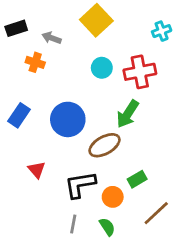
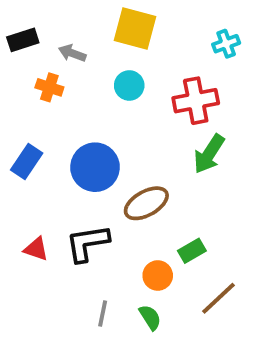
yellow square: (96, 20) -> (135, 28), turned -32
cyan circle: (102, 68) -> (129, 85), moved
green arrow: (128, 114) -> (209, 154), moved
red triangle: (37, 170) -> (36, 249), moved, turned -30
black L-shape: (80, 185) -> (87, 243), moved

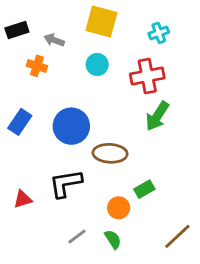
cyan cross: (226, 44) -> (159, 33), moved
brown ellipse: (146, 203) -> (110, 153), turned 32
red triangle: (36, 249) -> (23, 199), moved, turned -36
brown line: (219, 298) -> (177, 236), moved
gray line: (103, 313) -> (77, 236), turned 42

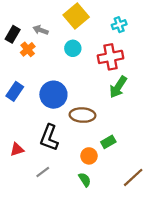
yellow square: (101, 22) -> (76, 16), turned 35
black rectangle: (17, 30) -> (13, 34), moved, turned -42
orange cross: (37, 66) -> (28, 49), turned 32
black L-shape: (66, 183) -> (49, 138), turned -60
gray line: (77, 236) -> (43, 172), moved

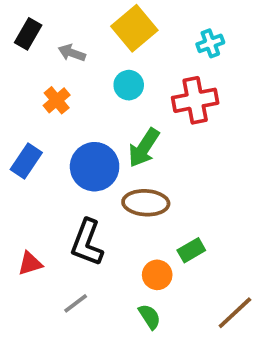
black rectangle: (13, 34) -> (28, 34), moved
orange cross: (28, 49) -> (57, 100), moved
green arrow: (118, 87) -> (144, 148), moved

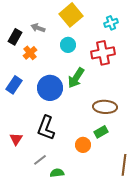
black rectangle: (28, 34) -> (15, 37), moved
brown ellipse: (146, 203) -> (105, 107), moved
red triangle: (30, 263) -> (16, 139), turned -40
brown line: (235, 313) -> (124, 165), turned -40
green semicircle: (150, 317) -> (57, 173), moved, turned -64

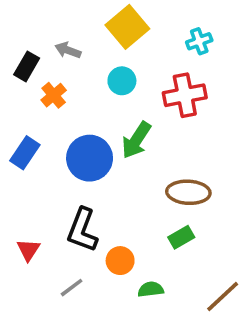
orange circle: (83, 145) -> (120, 261), moved
brown line: (124, 165) -> (223, 297), turned 40
green semicircle: (57, 173) -> (151, 289), moved

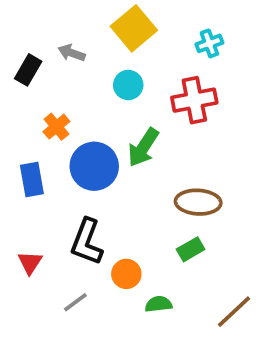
orange cross: (54, 95) -> (56, 127), moved
blue rectangle: (25, 153) -> (32, 179), moved, turned -44

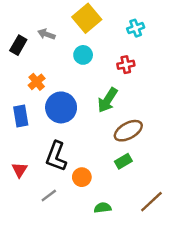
red cross: (194, 100) -> (126, 65), size x0.6
green arrow: (143, 147) -> (107, 100), moved
brown ellipse: (198, 202) -> (128, 131), turned -32
green semicircle: (158, 304) -> (103, 208), moved

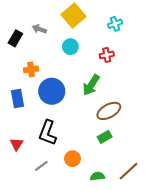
orange cross: (37, 82) -> (31, 69), turned 32
orange circle: (82, 177) -> (72, 159), moved
green semicircle: (103, 208) -> (97, 176), moved

